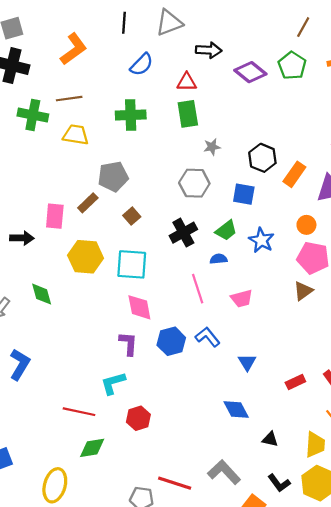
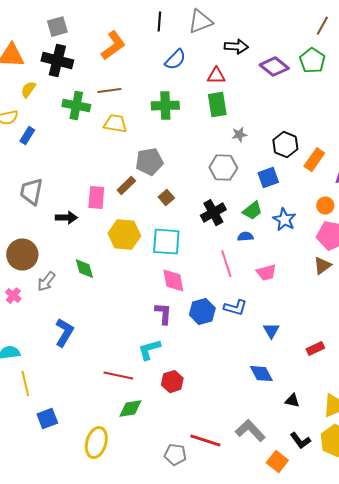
blue square: (244, 194) -> (268, 178), turned -30
blue L-shape: (208, 337) -> (235, 308), turned 145

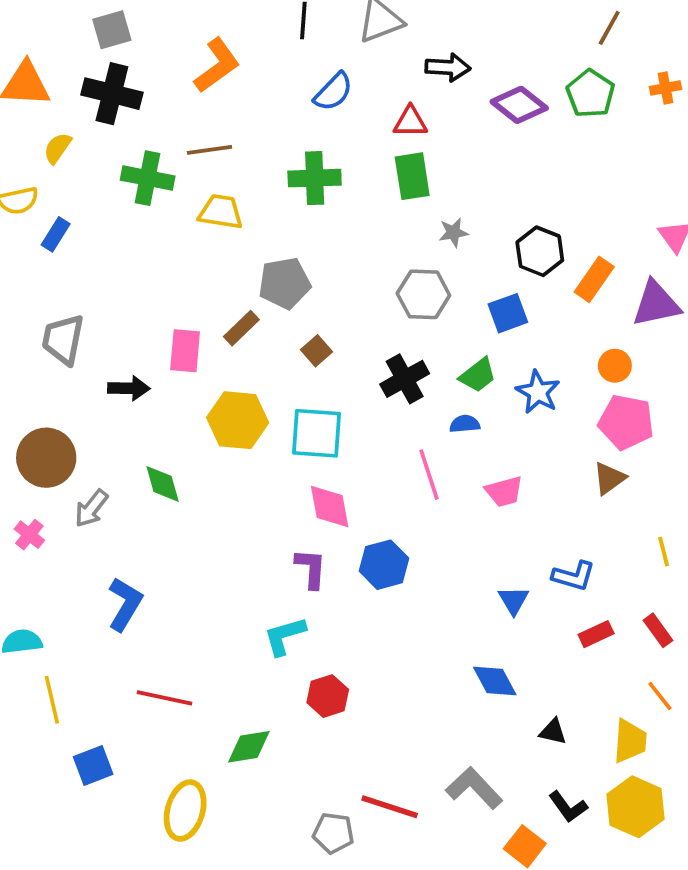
blue L-shape: (235, 308) -> (574, 576), moved
red line: (118, 376) -> (164, 698), moved

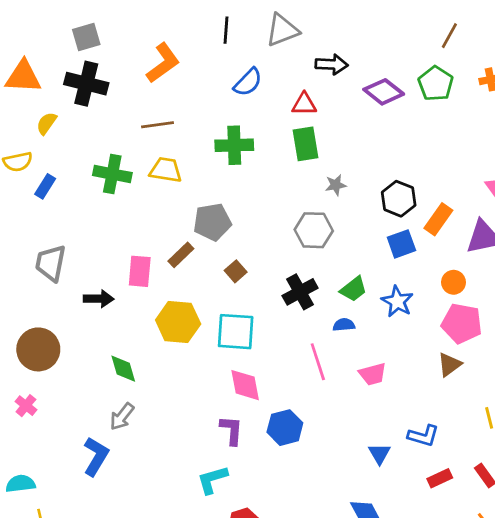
green cross: (148, 178) -> (112, 174), moved
blue square: (508, 313) -> (401, 244), moved
gray arrow: (91, 508) -> (122, 417), moved

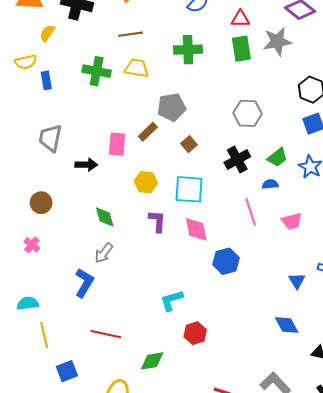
gray star: (336, 185) -> (277, 41), moved, size x1.8
blue rectangle: (45, 186) -> (46, 80), turned -42
yellow hexagon: (178, 322) -> (146, 182), size x0.7
brown circle: (38, 349) -> (41, 203), size x0.7
purple L-shape: (232, 430) -> (157, 221), moved

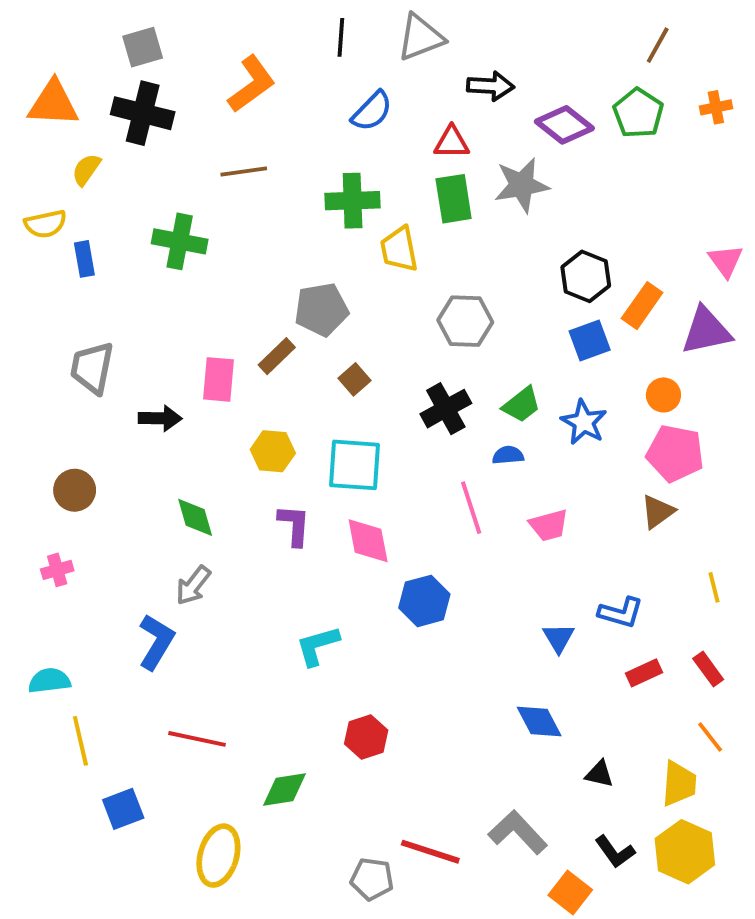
yellow trapezoid: (137, 68) -> (399, 249), moved, turned -110
pink cross: (32, 245) -> (57, 570), turned 35
cyan L-shape: (172, 300) -> (318, 646), moved

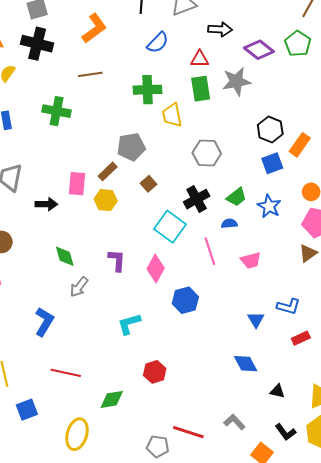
yellow hexagon: (273, 451) -> (106, 200), moved
cyan square: (354, 465) -> (170, 227), moved, turned 32
pink diamond: (368, 541) -> (156, 269), turned 40
gray arrow: (193, 585) -> (79, 287), moved
gray L-shape: (518, 832) -> (234, 422), size x0.7

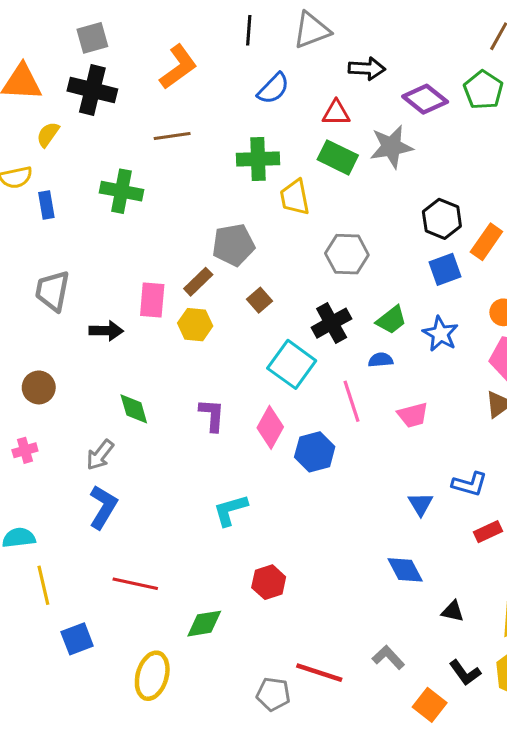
green rectangle: (201, 89) -> (338, 157), turned -55
gray arrow: (79, 287) -> (100, 455), moved
blue hexagon: (185, 300) -> (315, 452), moved

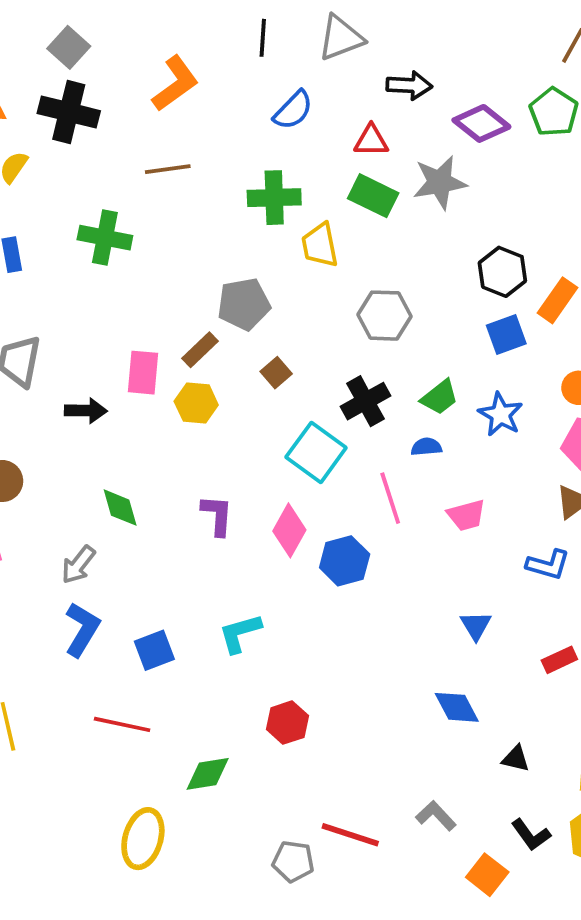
gray square: (92, 38) -> (69, 47), turned -32
blue L-shape: (470, 484) -> (548, 565), moved
blue square: (77, 639) -> (154, 650), moved

